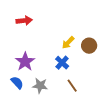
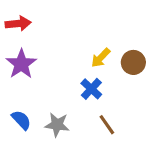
red arrow: (24, 21) -> (18, 24), moved
purple star: (25, 62) -> (21, 64), moved

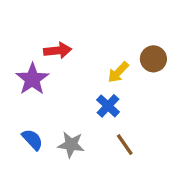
red arrow: (18, 24) -> (58, 50), moved
brown circle: (133, 62) -> (153, 59), moved

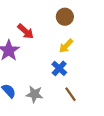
red arrow: (58, 50) -> (26, 31), turned 48
brown circle: (153, 59) -> (65, 17), moved

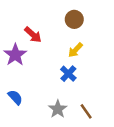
gray star: (35, 94) -> (58, 109), moved, turned 30
brown line: (70, 94) -> (86, 111), moved

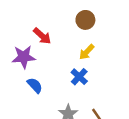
purple star: (15, 55) -> (24, 57), turned 30
blue semicircle: (15, 97) -> (35, 85), moved

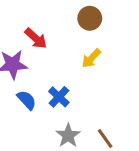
blue cross: (79, 77) -> (59, 97), moved

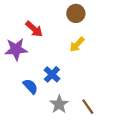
blue semicircle: (27, 100) -> (30, 86), moved

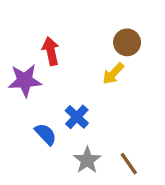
brown circle: (76, 13) -> (127, 42), moved
red arrow: (34, 29) -> (51, 51), turned -144

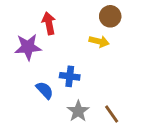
yellow arrow: (113, 74) -> (99, 41), turned -120
blue cross: (77, 117) -> (70, 76), turned -36

